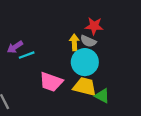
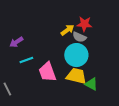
yellow arrow: (74, 42) -> (67, 30), moved, turned 56
cyan line: (27, 55) -> (26, 60), moved
pink trapezoid: (51, 82) -> (47, 72), turned 50

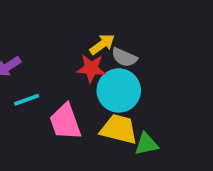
red star: (84, 24) -> (91, 68), moved
green triangle: (91, 84) -> (146, 144), turned -40

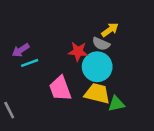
yellow arrow: (102, 44) -> (110, 30), moved
cyan line: (27, 100) -> (30, 63), moved

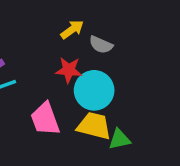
yellow arrow: (110, 30) -> (72, 30), moved
gray semicircle: (101, 44) -> (101, 45), moved

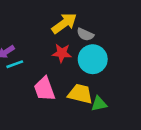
yellow arrow: (72, 30) -> (64, 23), size x1.5
cyan circle: (94, 90) -> (93, 59), moved

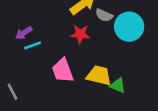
cyan circle: (93, 59) -> (129, 27), moved
green triangle: (99, 104) -> (118, 85), turned 35

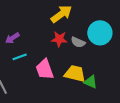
gray semicircle: (104, 15) -> (78, 42), moved
cyan line: (33, 45) -> (20, 57), moved

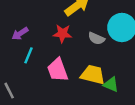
red star: (59, 39) -> (62, 34), moved
cyan line: (20, 57) -> (28, 55), turned -48

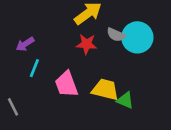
red star: (62, 34) -> (87, 44), moved
gray semicircle: (96, 38) -> (116, 35), moved

